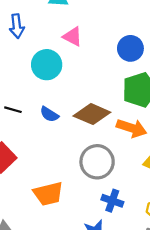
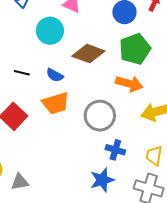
brown diamond: (92, 114) -> (88, 54), moved
orange trapezoid: (48, 194) -> (56, 103), moved

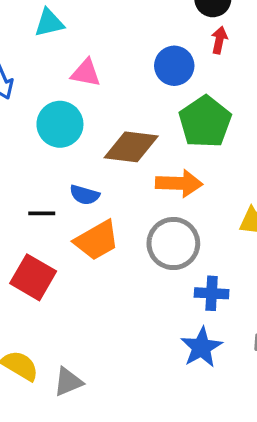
black line: (22, 73) -> (42, 213), moved
orange arrow: (129, 84) -> (179, 183), moved

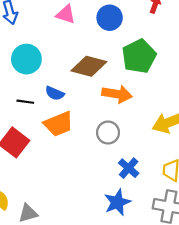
blue circle: (174, 66) -> (110, 18), moved
cyan circle: (60, 124) -> (26, 59), moved
gray circle: (173, 244) -> (108, 133), size x0.7
blue cross: (212, 293) -> (129, 168), turned 30

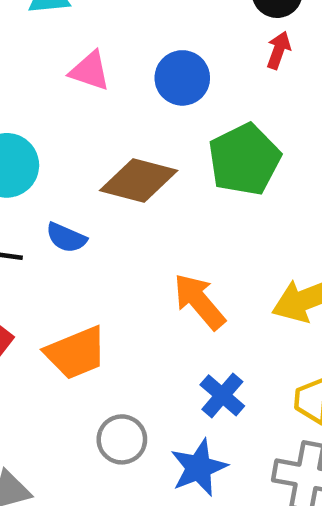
orange arrow: (117, 94) -> (199, 301), moved, turned -140
orange trapezoid: (59, 124) -> (76, 353), moved
gray circle: (108, 133) -> (122, 439), moved

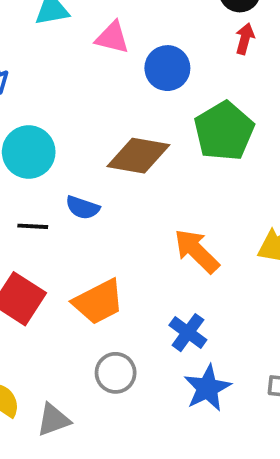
pink triangle: (90, 71) -> (112, 38), moved
blue cross: (222, 395) -> (188, 333), moved
gray circle: (122, 439) -> (116, 373), moved

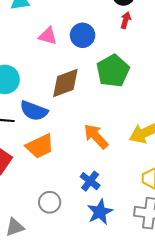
pink triangle: (112, 38) -> (48, 36), moved
brown diamond: (138, 156) -> (65, 83), turned -32
blue semicircle: (83, 208) -> (34, 111), size x1.5
orange trapezoid: (98, 302) -> (40, 146), moved

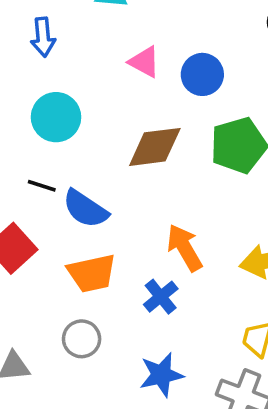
blue semicircle: (34, 111) -> (85, 209), moved
orange trapezoid: (40, 146) -> (92, 273), moved
blue cross: (90, 181) -> (161, 297), moved

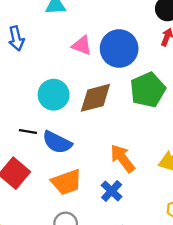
blue circle: (202, 74) -> (119, 48), size x1.4
cyan circle: (56, 117) -> (54, 95), moved

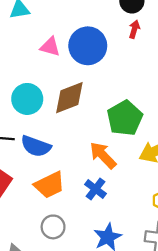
green pentagon: (148, 90) -> (125, 118), moved

